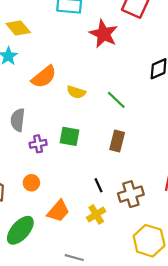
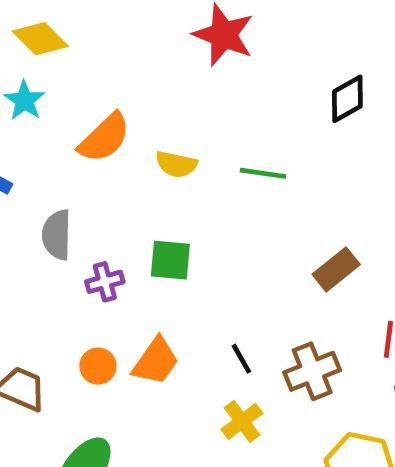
green line: (116, 100) -> (263, 173), turned -30
brown rectangle: (117, 141) -> (336, 269), moved, turned 42
orange trapezoid: (58, 211) -> (156, 361), moved

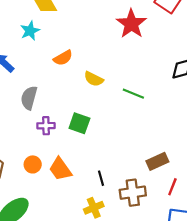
orange semicircle: (104, 138) -> (63, 58), size x0.7
brown rectangle: (336, 269) -> (157, 161), moved
orange trapezoid: (156, 361) -> (60, 169), turned 95

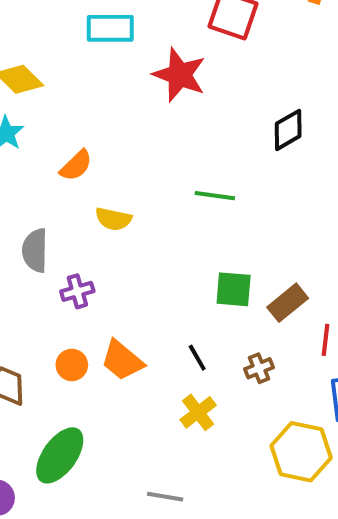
yellow semicircle: (94, 79) -> (113, 219), moved
green square: (79, 123) -> (234, 289), moved
brown cross: (133, 193) -> (259, 368), size x0.6

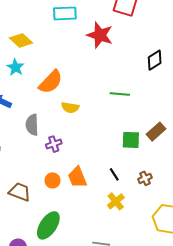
orange semicircle: (76, 165) -> (51, 82), size x1.5
brown rectangle: (288, 303) -> (156, 132), moved
orange trapezoid: (122, 360) -> (77, 177), turned 30

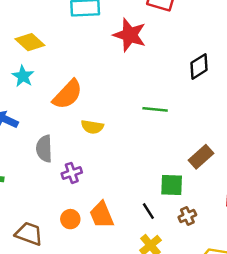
green square: (131, 140) -> (172, 185), moved

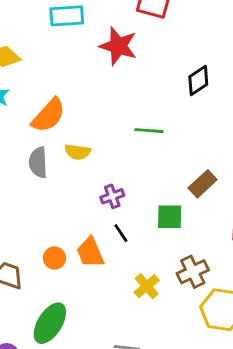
gray semicircle: (44, 149) -> (38, 162), moved
purple cross: (72, 173) -> (112, 196), moved
black line: (148, 211) -> (121, 233), moved
brown cross: (187, 216) -> (193, 272), moved, size x1.5

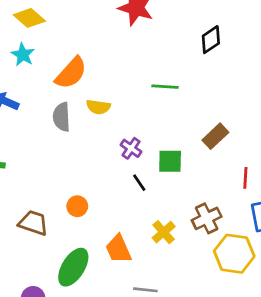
purple cross: (112, 196) -> (131, 148), turned -35
green square: (170, 217) -> (170, 161), moved
orange trapezoid: (90, 252) -> (118, 249), moved

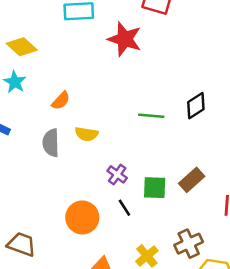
black diamond: (211, 40) -> (196, 106), moved
orange semicircle: (71, 73) -> (61, 101), size x0.6
brown rectangle: (215, 136) -> (192, 180), moved
orange circle: (77, 206) -> (82, 217), moved, size x1.6

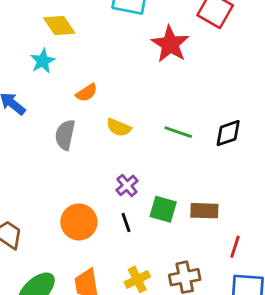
yellow semicircle: (87, 134) -> (119, 127), moved
brown rectangle: (192, 180) -> (204, 211), turned 30

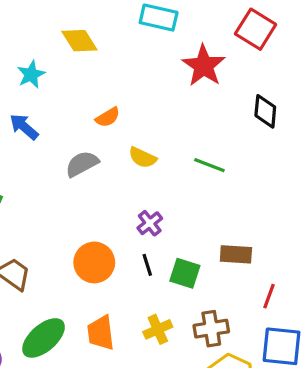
cyan star: (43, 61) -> (31, 74), moved
black diamond: (228, 133) -> (265, 111), moved, turned -68
gray semicircle: (65, 135) -> (82, 164), turned 48
green square: (163, 209) -> (185, 273), moved

